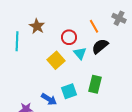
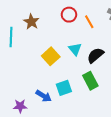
red circle: (69, 37) -> (69, 15), moved
black semicircle: (100, 46) -> (95, 55), moved
green rectangle: (95, 84) -> (90, 81), turned -42

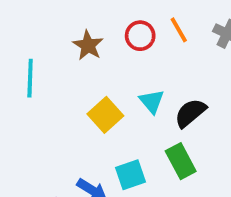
brown star: (31, 22) -> (88, 45), moved
orange line: (89, 22) -> (179, 30), moved

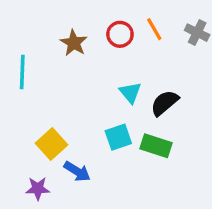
yellow square: (105, 115) -> (51, 144), moved
green rectangle: (181, 161) -> (156, 146), turned -44
cyan square: (130, 175) -> (118, 137), moved

